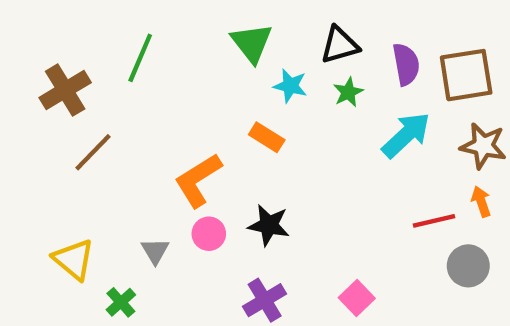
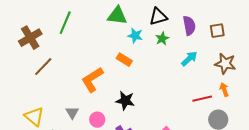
green triangle: (252, 43) -> (117, 16), turned -45
brown square: (466, 75) -> (217, 31), size x0.6
cyan arrow: (406, 135) -> (189, 59), size x0.7
pink circle: (209, 234) -> (97, 120), moved

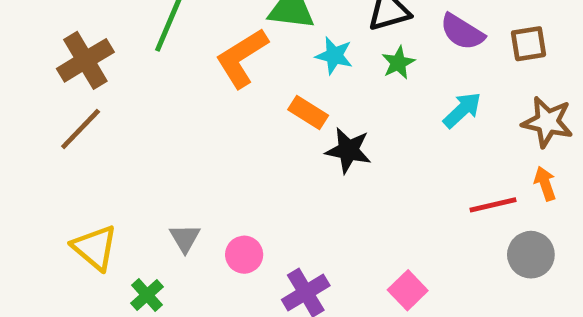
purple semicircle: (189, 26) -> (462, 32), turned 132
brown line: (43, 67) -> (81, 129), moved
orange L-shape: (92, 80) -> (242, 58), moved
black star: (125, 101) -> (348, 150), moved

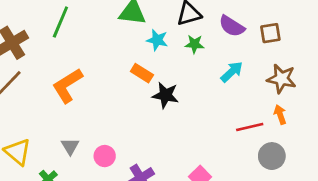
orange L-shape: (242, 58) -> (67, 86), moved
green star: (398, 63) -> (194, 44), turned 30

